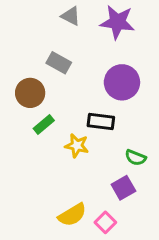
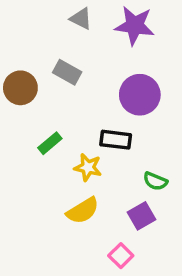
brown circle: (30, 93) -> (20, 88), moved
yellow semicircle: (72, 215) -> (83, 211), moved

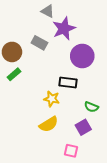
purple star: (135, 26) -> (64, 29), moved, turned -30
green rectangle: (50, 143) -> (14, 74), moved
pink square: (121, 256) -> (71, 151), turned -32

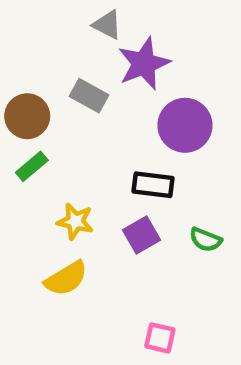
yellow star: (52, 99) -> (75, 221), moved
yellow semicircle: (49, 124) -> (66, 279), moved
purple square: (83, 127) -> (142, 235), moved

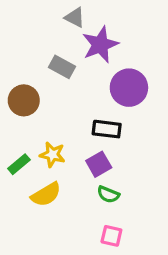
brown circle: (27, 116) -> (24, 100), moved
green rectangle: (32, 166) -> (19, 164), moved
green semicircle: (206, 240) -> (108, 194), moved

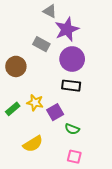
purple circle: (129, 88) -> (72, 59), moved
purple square: (99, 164) -> (55, 112), moved
yellow semicircle: (46, 194) -> (33, 144), moved

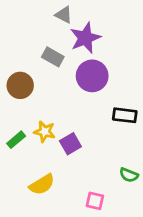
black rectangle: (71, 86) -> (125, 115), moved
green semicircle: (72, 129) -> (129, 175), moved

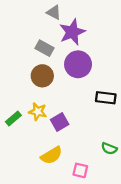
brown circle: (20, 85) -> (42, 76), moved
yellow semicircle: (42, 185) -> (52, 155), moved

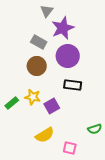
gray triangle: (54, 12) -> (47, 11), turned 40
black rectangle: (106, 98) -> (73, 85), moved
green semicircle: (109, 149) -> (95, 129), turned -40

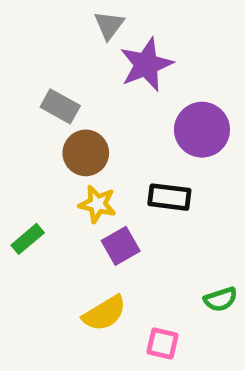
gray rectangle: (39, 42) -> (60, 106), moved
purple circle: (68, 56) -> (202, 130), moved
yellow star: (33, 97) -> (97, 204), moved

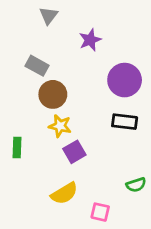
gray triangle: (109, 25) -> (49, 15), moved
purple star: (146, 65) -> (90, 40), size x0.7
black rectangle: (169, 197) -> (125, 122), moved
green rectangle: (28, 239) -> (17, 147), turned -48

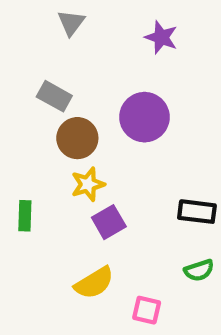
purple star: (90, 40) -> (161, 37), moved, turned -30
purple circle: (125, 80) -> (144, 117), moved
black rectangle: (125, 122) -> (197, 212), moved
yellow star: (60, 126) -> (88, 184), turned -30

